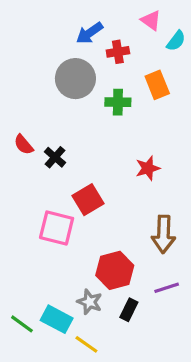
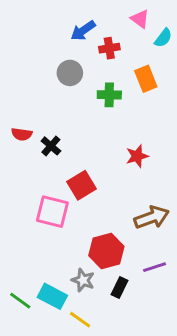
gray circle: (75, 79) -> (70, 73), size x0.7
red semicircle: (24, 145) -> (22, 134), turned -42
brown arrow: (163, 234) -> (152, 217), turned -112

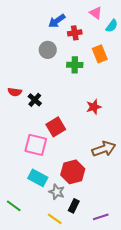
purple line: (155, 267) -> (101, 217), moved
black rectangle: (120, 288) -> (74, 206), moved
cyan rectangle: (52, 296) -> (38, 178), moved

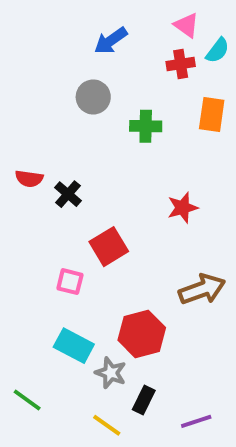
red cross: (75, 33) -> (181, 64), moved
orange rectangle: (100, 54) -> (212, 114), moved, turned 30
pink square: (36, 145) -> (70, 282), size x0.6

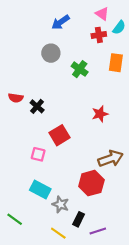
green cross: (146, 126) -> (80, 69), turned 35
red hexagon: (142, 334) -> (91, 183), moved
purple line: (196, 421) -> (98, 231), moved

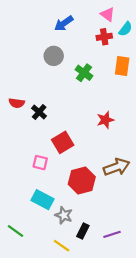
red hexagon: (91, 183) -> (82, 180), moved
purple line: (98, 231) -> (112, 234), moved

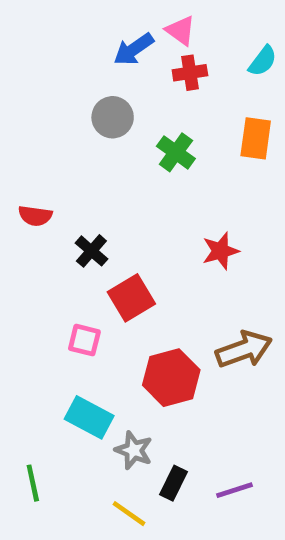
pink triangle: (108, 14) -> (181, 30), moved
red cross: (104, 37) -> (190, 73), moved
black cross: (39, 112) -> (91, 251), moved
green line: (16, 231) -> (33, 483), turned 42

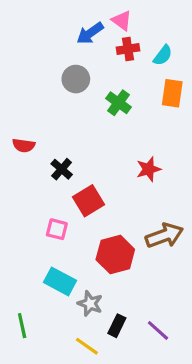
cyan semicircle: (263, 61) -> (163, 55), moved
purple line: (235, 490) -> (158, 330), turned 60

